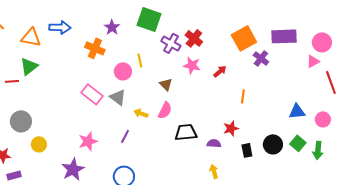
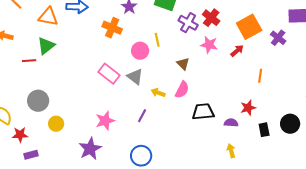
orange square: (244, 38) -> (249, 27), moved

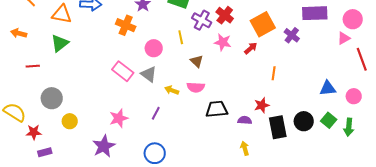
yellow line: (157, 40) -> (181, 37), moved
red line: (29, 61) -> (33, 66), moved
pink semicircle: (182, 90) -> (196, 87), turned 66
black rectangle: (264, 130) -> (278, 127), size x1.6

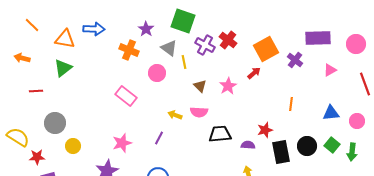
pink triangle: (344, 38) -> (330, 70), moved
pink star: (223, 42) -> (228, 86), moved, turned 30
orange line: (274, 73) -> (291, 104), moved
gray triangle: (149, 74) -> (169, 48), moved

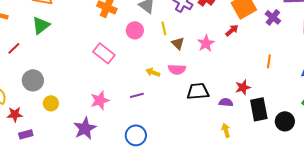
yellow line: (184, 62) -> (164, 28), moved
red line: (36, 91) -> (14, 48), turned -40
purple line: (159, 138) -> (137, 95), turned 48
black circle: (307, 146) -> (285, 121), moved

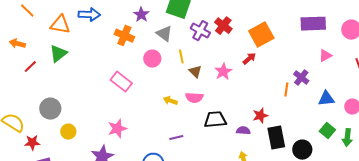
purple cross: (273, 17) -> (301, 78), moved
red line: (14, 48) -> (30, 67), moved
purple line: (137, 95) -> (176, 138), moved

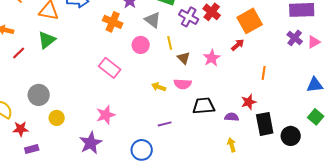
purple cross: (301, 78) -> (295, 38), moved
orange line: (286, 90) -> (264, 73), moved

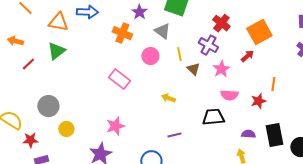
purple cross: (189, 17) -> (208, 45), moved
pink semicircle: (183, 84) -> (229, 95), moved
red star: (249, 102) -> (258, 101), moved
purple semicircle: (232, 117) -> (248, 134), moved

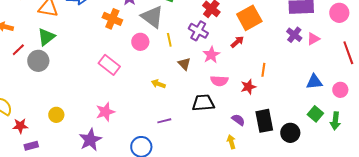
gray triangle: (162, 31) -> (152, 17), size x1.4
brown triangle: (193, 69) -> (184, 64), moved
gray circle: (48, 106) -> (38, 61), moved
purple semicircle: (248, 134) -> (238, 120), turned 32

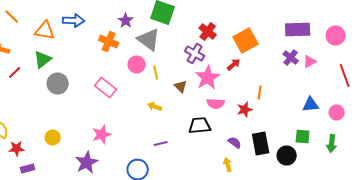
yellow line: (169, 40) -> (156, 72), moved
pink star: (211, 55) -> (208, 78), size x1.4
gray circle: (38, 61) -> (58, 84), moved
green square: (315, 114) -> (303, 136), moved, turned -35

